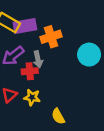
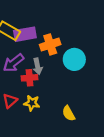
cyan circle: (89, 55) -> (74, 59), moved
yellow semicircle: (58, 116) -> (69, 113), moved

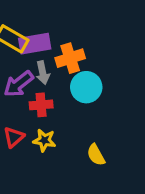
cyan circle: (74, 59) -> (86, 87), moved
gray arrow: (38, 66) -> (43, 73), moved

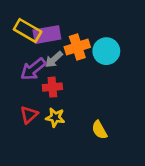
gray arrow: (43, 73) -> (54, 59), turned 60
cyan circle: (86, 87) -> (106, 51), moved

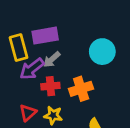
yellow rectangle: (28, 30) -> (19, 48), moved, turned 45
orange cross: (77, 47) -> (81, 89), moved

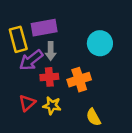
gray arrow: (52, 60) -> (51, 51), turned -48

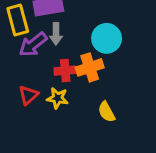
cyan circle: (100, 43) -> (107, 38), moved
red cross: (49, 77) -> (65, 71), moved

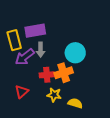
yellow star: (58, 98) -> (54, 95), moved
yellow semicircle: (107, 112) -> (75, 103), turned 136

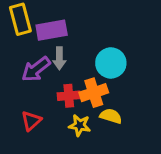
yellow rectangle: (14, 40) -> (20, 19), moved
yellow semicircle: (75, 103) -> (111, 116), moved

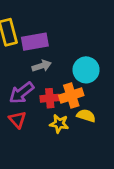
gray arrow: (59, 58) -> (42, 66), turned -108
purple arrow: (36, 69) -> (22, 93), moved
red triangle: (31, 121) -> (17, 120), turned -30

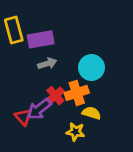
purple arrow: (22, 93) -> (39, 109), moved
red cross: (50, 98) -> (55, 96), turned -36
yellow star: (59, 124) -> (75, 132), moved

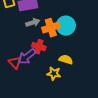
orange cross: (77, 93) -> (51, 28), moved
red cross: (55, 96) -> (39, 47), turned -32

